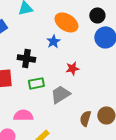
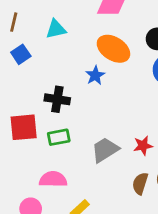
red star: (72, 68) -> (143, 146), moved
green rectangle: (36, 83) -> (59, 137), moved

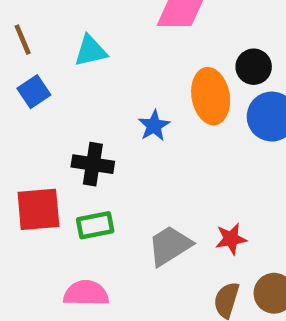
brown line: (14, 22) -> (23, 40), turned -36
orange ellipse: (113, 49) -> (211, 96), moved, turned 48

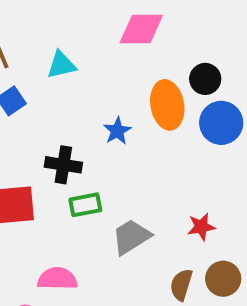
green rectangle: (95, 225) -> (85, 205), moved
red star: (231, 239) -> (201, 227), moved

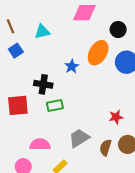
black circle: (205, 79) -> (118, 30), moved
orange ellipse: (167, 105) -> (98, 53), turned 40
gray trapezoid: (131, 237) -> (79, 138), moved

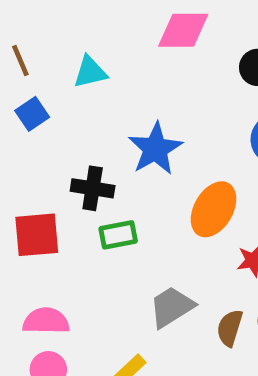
orange ellipse: (98, 53) -> (213, 209), moved
blue star: (72, 66) -> (155, 149), size x1.6
pink semicircle: (40, 144) -> (46, 321), moved

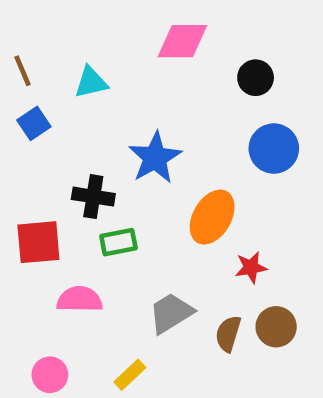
pink semicircle: (46, 321) -> (80, 299), moved

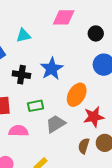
black cross: (93, 197) -> (21, 75), moved
red star: (251, 267) -> (94, 117), size x1.5
gray trapezoid: (171, 313) -> (56, 124), moved

